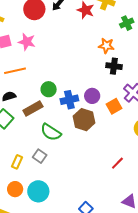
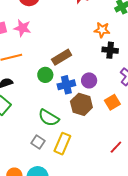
orange square: (114, 106) -> (112, 102), moved
brown rectangle: (33, 108) -> (62, 57), moved
yellow rectangle: (17, 162) -> (62, 144), moved, size x1.5

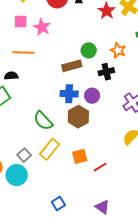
black cross: (110, 50) -> (106, 72), moved, turned -35
green circle: (45, 75) -> (89, 50), moved
orange square: (112, 102) -> (80, 156), moved
gray square: (38, 142) -> (24, 155), moved

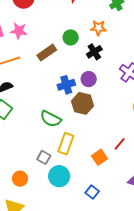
brown rectangle: (72, 66) -> (47, 53), moved
orange square: (80, 156) -> (100, 157), moved
cyan circle: (17, 175) -> (59, 176), moved

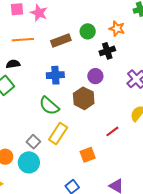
blue cross: (66, 85) -> (55, 75), moved
red line: (120, 144) -> (112, 131), moved
cyan circle: (59, 176) -> (29, 162), moved

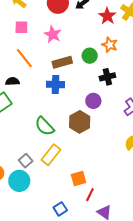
pink star: (39, 13) -> (53, 34), moved
orange star: (117, 29) -> (110, 45), moved
orange line: (23, 40) -> (24, 58), turned 50
blue cross: (55, 75) -> (55, 84), moved
red line: (112, 131) -> (90, 195), moved, turned -32

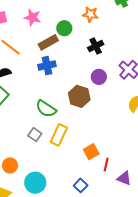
green circle: (90, 56) -> (64, 28), moved
purple circle: (93, 101) -> (99, 77), moved
gray square: (26, 161) -> (35, 135), moved
cyan circle: (19, 181) -> (35, 183), moved

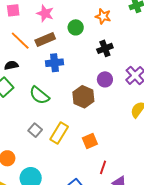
brown rectangle: (48, 42) -> (45, 39), moved
green semicircle: (46, 109) -> (39, 95), moved
orange square: (91, 152) -> (90, 141), moved

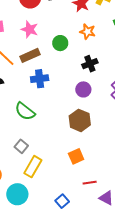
purple circle: (105, 79) -> (83, 89), moved
brown hexagon: (83, 97) -> (80, 120), moved
yellow rectangle: (59, 133) -> (33, 167), moved
red line: (103, 167) -> (90, 183), turned 64

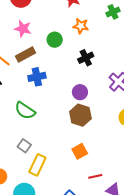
purple circle: (83, 89) -> (80, 92), moved

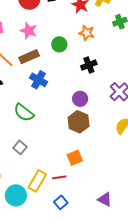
blue cross: (37, 77) -> (39, 80), turned 36
yellow rectangle: (37, 165) -> (37, 181), moved
red line: (95, 176) -> (59, 177), moved

